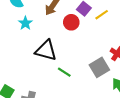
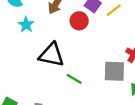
gray square: (99, 67) -> (114, 71), turned 36

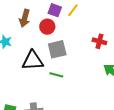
gray square: (114, 71) -> (57, 49), moved

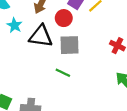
black triangle: (33, 60) -> (41, 36), moved

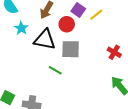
green line: (63, 73) -> (55, 70), moved

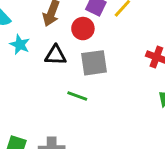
black triangle: (45, 40) -> (56, 55), size x0.7

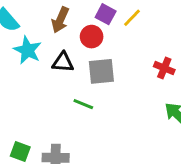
cyan star: (20, 45) -> (28, 50), size x1.4

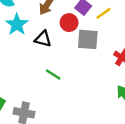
gray square: (101, 71) -> (88, 39), moved

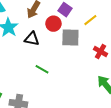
yellow line: (103, 13) -> (90, 20), moved

